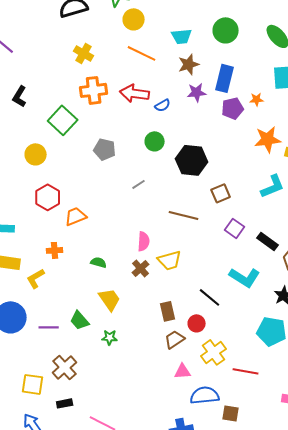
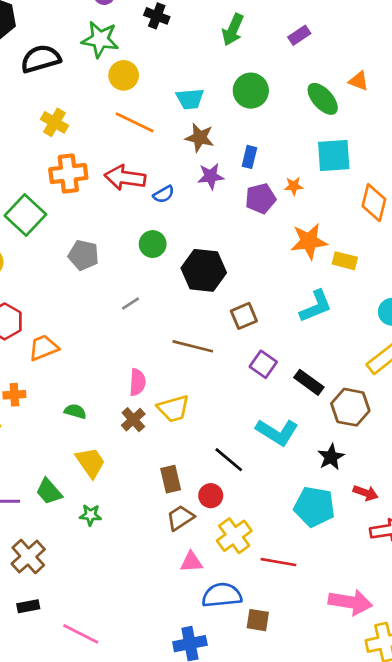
brown star: (189, 64) -> (200, 138), turned 30
blue rectangle: (225, 78) -> (249, 157), size x0.6

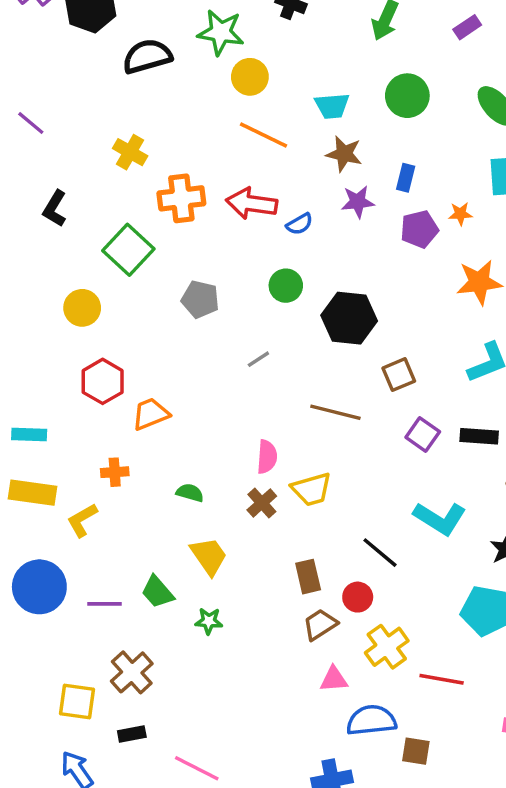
yellow cross: (54, 122) -> (130, 152), moved
black rectangle: (309, 382) -> (479, 436), moved, turned -32

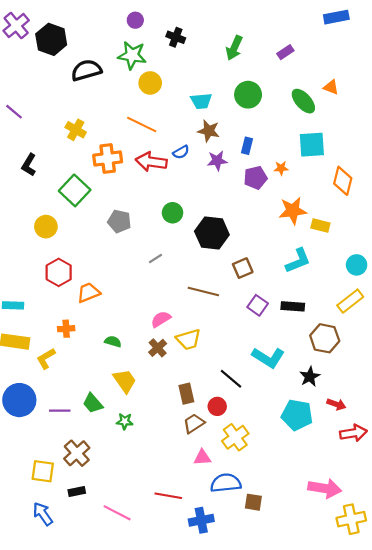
orange line: (264, 135) -> (142, 124), moved
blue semicircle: (299, 224) -> (181, 152), moved
pink semicircle: (267, 457) -> (161, 319), turned -126
red line: (442, 679) -> (168, 496), moved

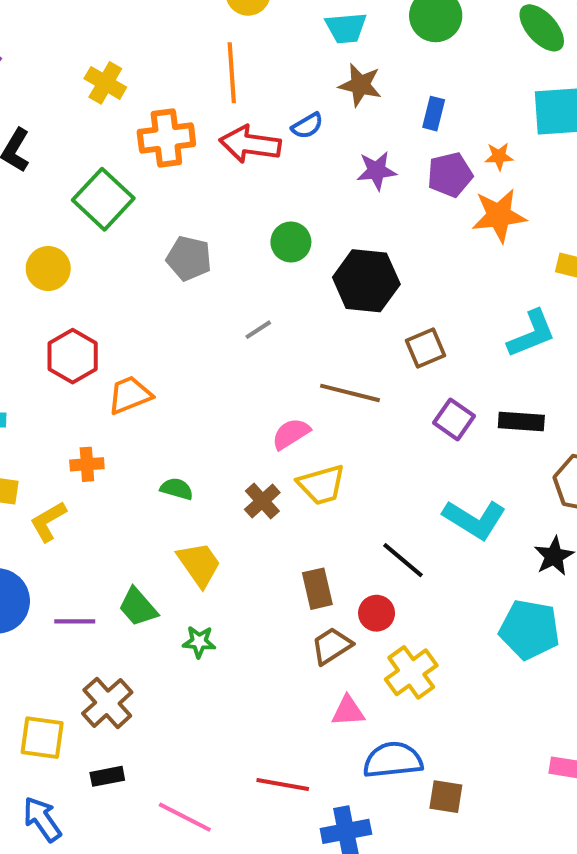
orange line: (142, 124) -> (232, 73), turned 60
purple star: (217, 161) -> (377, 171), moved
orange star: (293, 211) -> (499, 215), moved
pink semicircle: (161, 319) -> (291, 434), moved

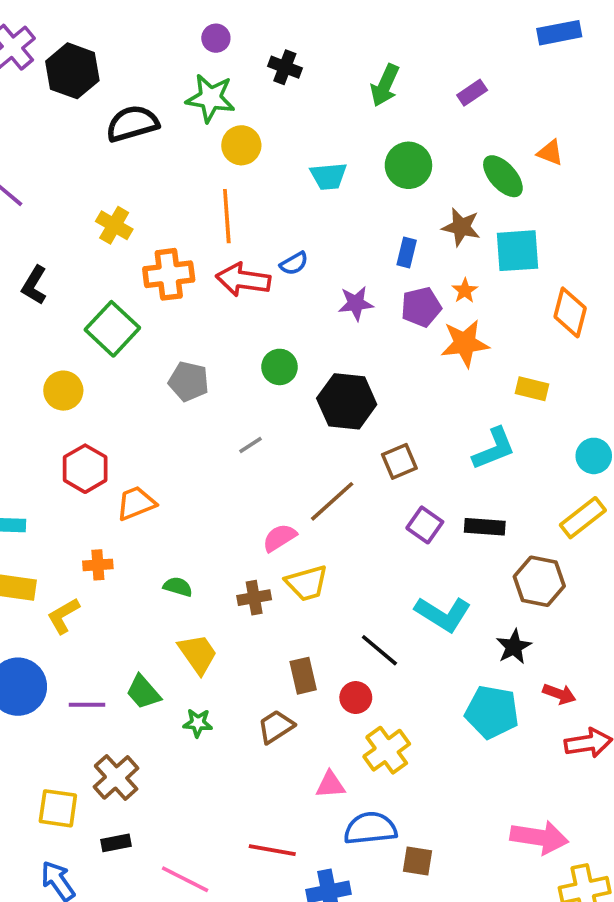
brown star: (360, 85) -> (461, 227), moved
orange star: (499, 156) -> (465, 291), turned -30
brown line: (350, 393) -> (332, 501), turned -56
brown cross: (262, 501) -> (254, 598), turned 32
brown trapezoid: (332, 646) -> (276, 727), moved

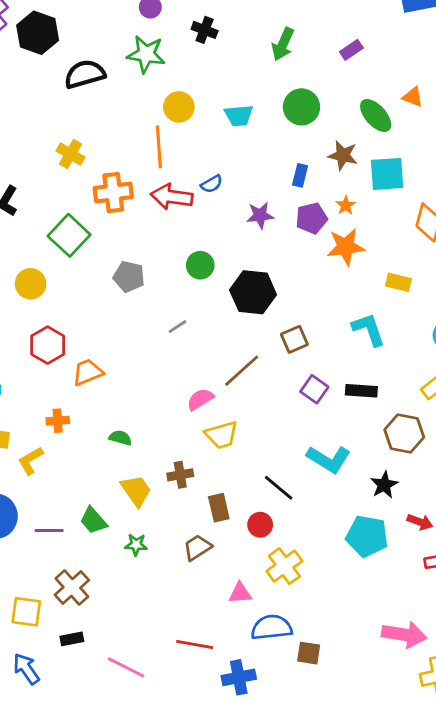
yellow circle: (241, 145) -> (179, 107), moved
cyan L-shape: (494, 449) -> (369, 329), turned -87
brown cross: (254, 598) -> (180, 475), moved

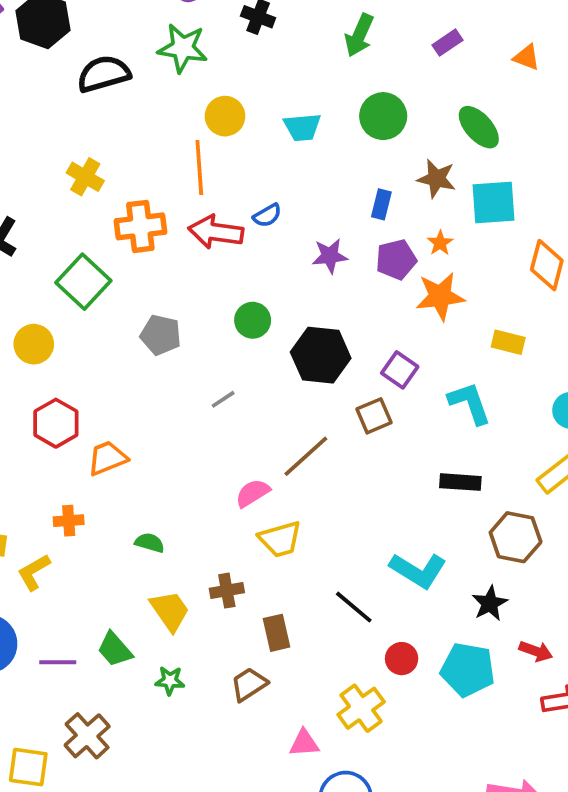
orange triangle: (413, 97) -> (527, 57), moved
purple square: (314, 389) -> (400, 370), moved
red circle: (260, 525) -> (402, 659), moved

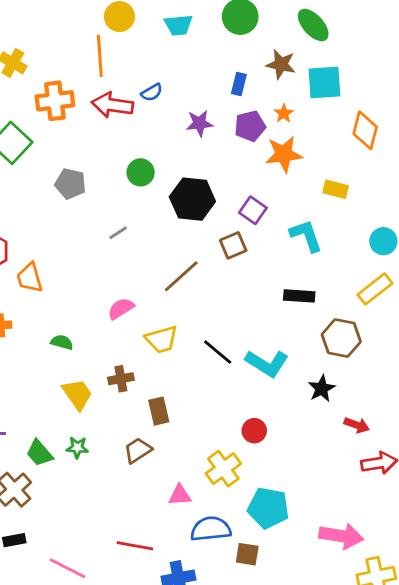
orange trapezoid: (107, 458) -> (30, 278), turned -84
pink semicircle: (253, 493) -> (121, 309), moved
black line: (354, 607) -> (218, 352), moved
green trapezoid: (115, 649) -> (39, 453), moved
cyan pentagon: (468, 670) -> (268, 508), moved

